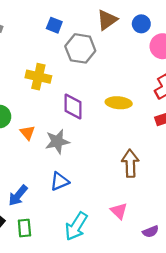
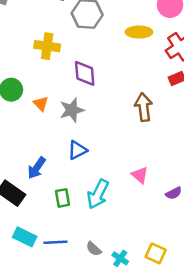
yellow ellipse: (119, 103) -> (139, 32), moved
brown arrow: (130, 163) -> (144, 107), moved
green rectangle: (24, 228) -> (62, 198), moved

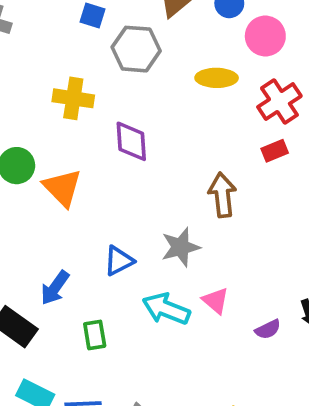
orange triangle: (41, 104) -> (62, 188), size x1.6
gray star: (72, 110) -> (181, 247), moved
cyan arrow: (98, 194) -> (166, 309), moved, turned 84

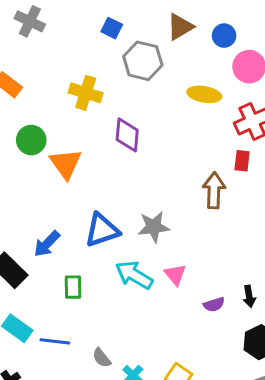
red rectangle: (275, 151) -> (242, 161), turned -70
brown arrow: (222, 195) -> (214, 190), moved
blue triangle: (119, 261) -> (102, 230), size x1.4

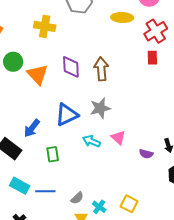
purple diamond: (127, 135) -> (71, 67), moved
brown arrow: (214, 190) -> (101, 69), moved
cyan arrow: (134, 275) -> (92, 141), size x0.7
purple semicircle: (214, 304) -> (146, 154), turned 40
gray semicircle: (102, 358) -> (77, 198), turned -88

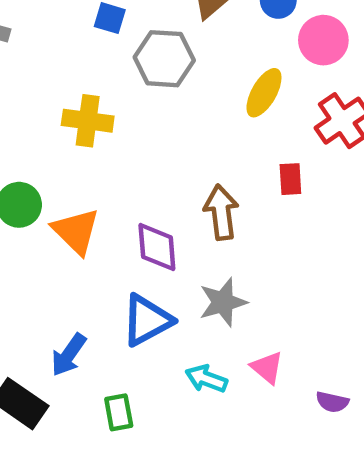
yellow ellipse: (122, 18) -> (264, 93), turned -60
red rectangle: (152, 58) -> (290, 179), moved
purple diamond: (71, 67) -> (157, 247), moved

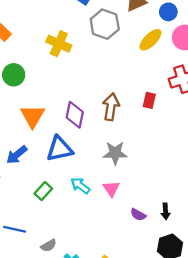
yellow ellipse: (264, 93) -> (150, 40), moved
orange triangle: (76, 231) -> (33, 116), moved
gray star: (223, 302) -> (115, 153), moved
green rectangle: (119, 412) -> (43, 191), moved, turned 36

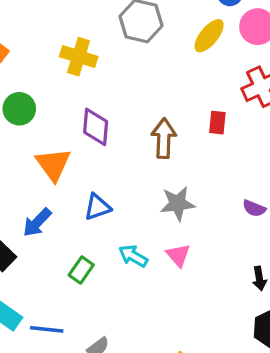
purple diamond: (75, 115) -> (96, 127), moved
blue triangle: (60, 149) -> (97, 207), size x0.7
purple semicircle: (138, 215) -> (254, 208), moved

